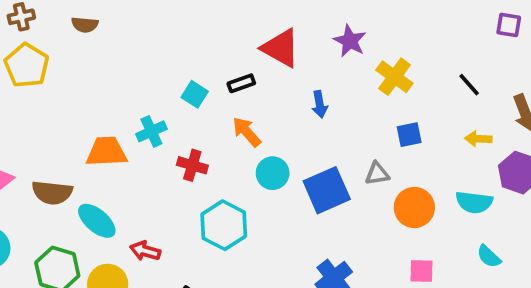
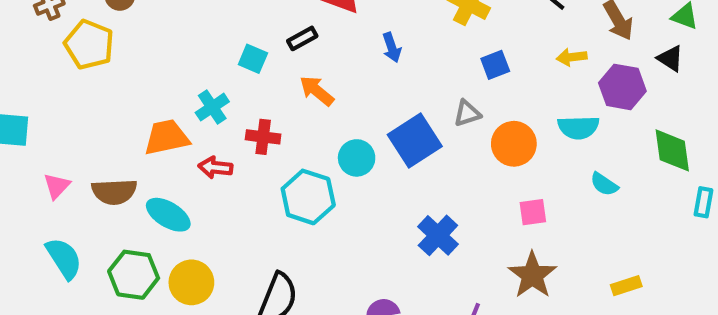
yellow pentagon: (27, 65) -> (89, 45), moved
cyan circle: (273, 173) -> (357, 158), moved
red arrow: (145, 251) -> (215, 167), moved

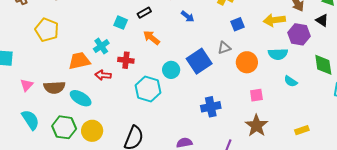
yellow pentagon: (89, 45) -> (47, 30), moved
blue arrow: (392, 47) -> (188, 16), turned -32
yellow arrow: (572, 57) -> (274, 20), size x1.5
blue cross: (438, 235) -> (211, 107), turned 36

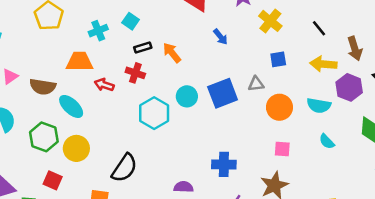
black rectangle: (144, 13) -> (143, 48), moved
cyan square: (121, 23) -> (131, 21), moved
cyan cross: (101, 46) -> (98, 31), moved
blue cross: (211, 107) -> (224, 164), moved

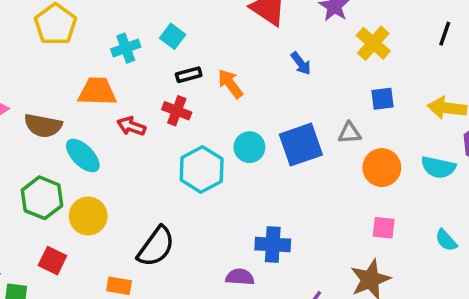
black line: (319, 28) -> (445, 34), moved, turned 56
cyan semicircle: (327, 141) -> (446, 240), moved
blue cross: (224, 164) -> (273, 245), moved

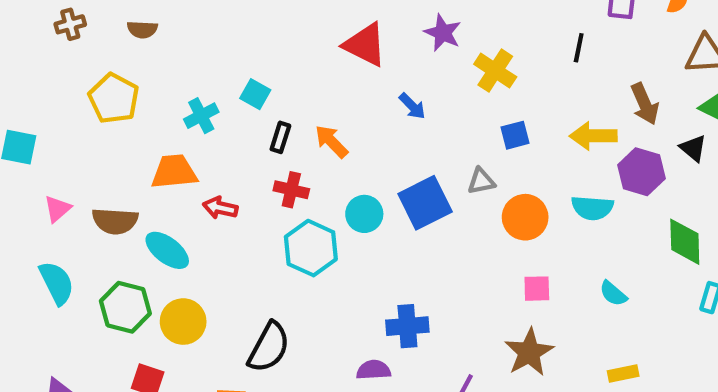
black rectangle: (189, 75) -> (280, 137), turned -50
red cross: (177, 111) -> (291, 190), moved

